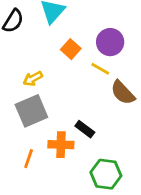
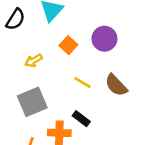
yellow line: (100, 69) -> (83, 83), moved
yellow arrow: (33, 79) -> (34, 61), moved

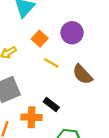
yellow line: (83, 83) -> (51, 63), moved

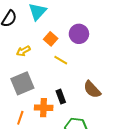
brown semicircle: (82, 74) -> (92, 89), moved
black rectangle: (51, 105) -> (61, 97), turned 32

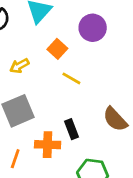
purple circle: (79, 34) -> (93, 28), moved

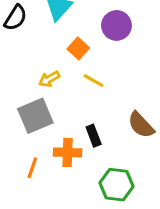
yellow arrow: (19, 66) -> (49, 79), moved

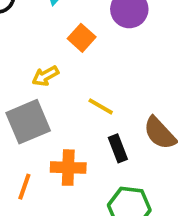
yellow line: (94, 81) -> (101, 106), moved
black rectangle: (94, 136) -> (118, 148), moved

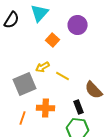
yellow arrow: (45, 76) -> (43, 67), moved
black rectangle: (118, 148) -> (79, 107), moved

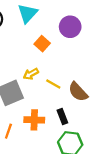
brown semicircle: (94, 90) -> (78, 92), moved
black rectangle: (79, 107) -> (62, 117), moved

